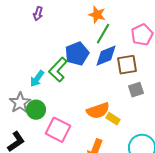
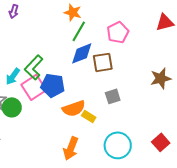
blue pentagon: (77, 54) -> (53, 85), moved, turned 30
gray square: (136, 90) -> (113, 96), moved
pink square: (58, 130) -> (34, 87), moved, turned 30

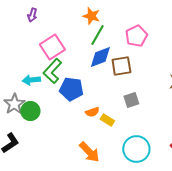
cyan arrow: (13, 76) -> (31, 80), turned 48
pink square: (34, 87) -> (52, 47), moved
orange semicircle: (74, 108) -> (92, 112), size x0.6
orange arrow: (71, 148) -> (89, 152), turned -65

